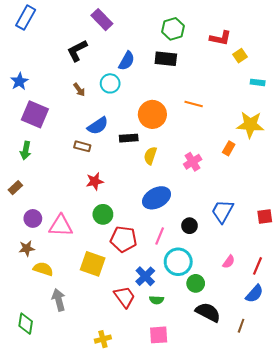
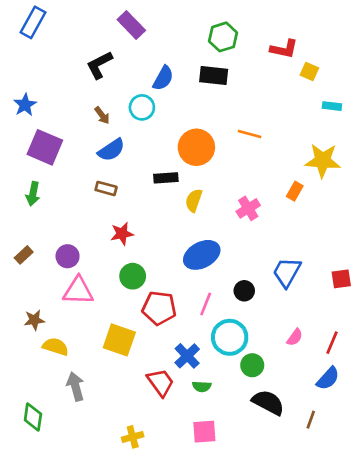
yellow square: (240, 56) -> (309, 72), turned -32
blue semicircle: (98, 126) -> (111, 150), moved
brown rectangle: (15, 188) -> (24, 255), moved
purple circle: (33, 218) -> (68, 256), moved

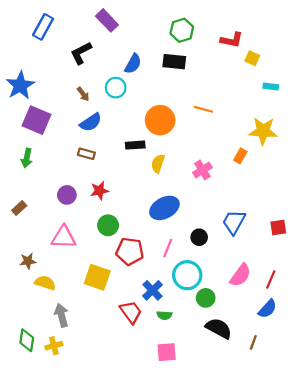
blue rectangle: (33, 22) -> (43, 27), moved
blue star: (25, 105) -> (20, 85), size x1.5
purple circle: (68, 256) -> (67, 195), moved
pink semicircle: (295, 337) -> (240, 275), size x1.6
yellow cross: (133, 437) -> (54, 346), moved

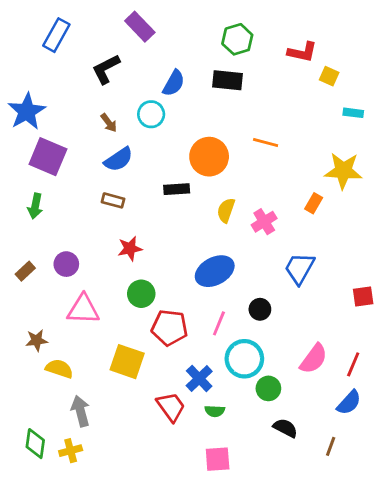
yellow semicircle: (158, 164) -> (226, 210), moved
purple circle: (67, 195) -> (66, 264), moved
blue trapezoid: (234, 222) -> (300, 268), moved
black semicircle: (219, 328) -> (285, 428), size x0.7

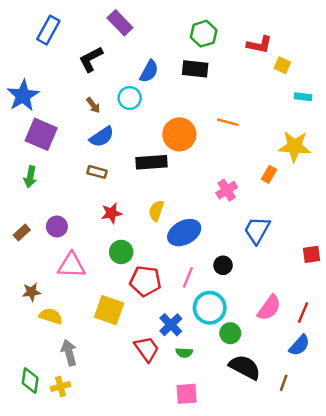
black rectangle: (177, 189) -> (151, 162), size x1.4
yellow semicircle: (226, 210) -> (156, 211), moved
black semicircle: (285, 428) -> (245, 367), size x1.5

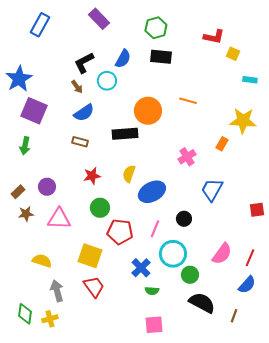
green hexagon: (204, 34) -> (156, 28), moved
black L-shape: (91, 59) -> (84, 63), moved
brown star: (31, 292) -> (26, 214), moved
red trapezoid: (147, 349) -> (94, 287), moved

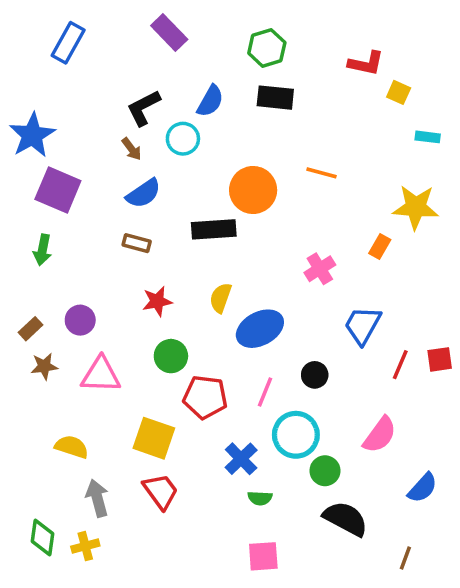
red line: (250, 258) -> (400, 365), moved
brown line: (234, 316) -> (405, 558), moved

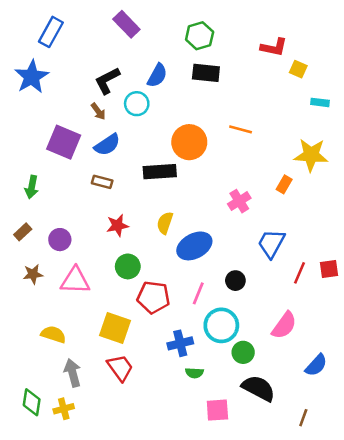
blue star: (32, 135) -> (32, 77), moved
purple square: (58, 190) -> (64, 142), moved
brown rectangle: (31, 329) -> (23, 232), moved
blue cross: (241, 459) -> (180, 343), turned 30
pink square: (263, 556) -> (217, 410), moved

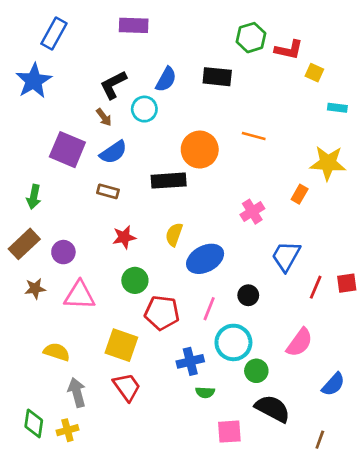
purple rectangle: (126, 24) -> (134, 25), turned -44
green hexagon: (200, 36) -> (251, 38), moved
brown rectangle: (23, 232) -> (24, 244), size x1.6

